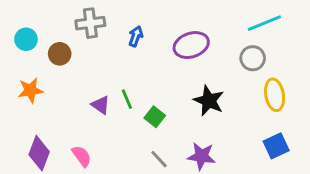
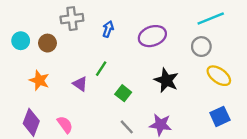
cyan circle: (26, 39) -> (21, 41), moved
orange star: (30, 90) -> (39, 80), moved, turned 30
yellow ellipse: (275, 95) -> (219, 76), turned -45
green line: (127, 99) -> (101, 69), moved, turned 56

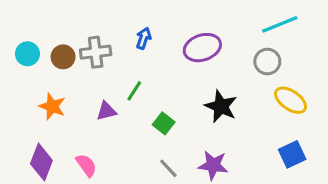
gray cross: (72, 19) -> (96, 52), moved
purple triangle: (80, 84) -> (106, 111), turned -49

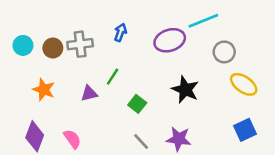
cyan line: (280, 24) -> (203, 21), moved

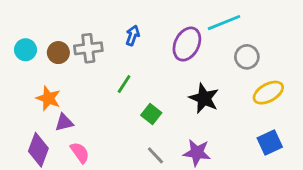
purple ellipse: (170, 40) -> (187, 44), turned -44
yellow ellipse: (244, 84) -> (268, 93), turned -64
purple triangle: (89, 93) -> (64, 123), moved

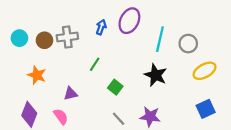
cyan line: (224, 23) -> (160, 39), moved, turned -55
purple ellipse: (187, 44) -> (129, 21), moved
purple triangle: (64, 123) -> (71, 94), moved

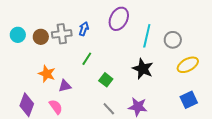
blue arrow: (101, 27) -> (84, 29), moved
orange star: (37, 75) -> (47, 74), moved

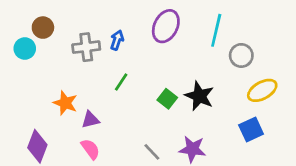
cyan line: (147, 36) -> (216, 30), moved
brown circle: (41, 37) -> (43, 28), moved
green square: (106, 80) -> (167, 99), moved
blue square: (189, 100) -> (251, 130), moved
pink semicircle: (56, 107) -> (90, 149), moved

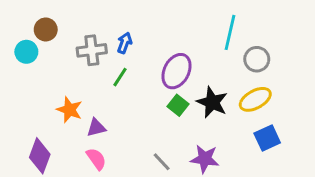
purple ellipse: (166, 26) -> (176, 71), moved
green line: (121, 82) -> (120, 77), moved
yellow ellipse: (262, 90) -> (255, 99), moved

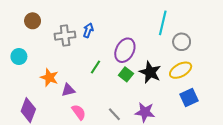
cyan circle: (26, 52) -> (19, 57), moved
green line: (120, 77) -> (96, 67), moved
pink semicircle: (96, 159) -> (79, 112), moved

